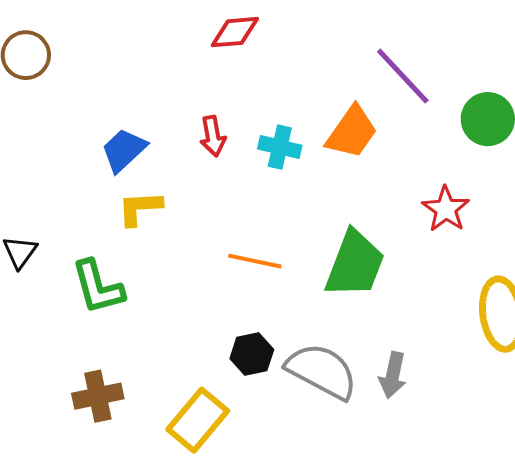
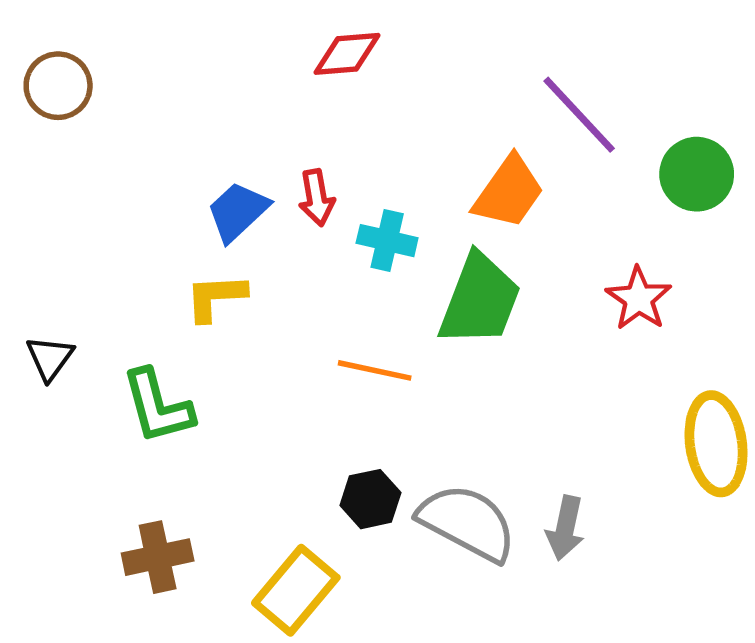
cyan cross: (280, 147) -> (387, 241), moved
blue trapezoid: (124, 150) -> (238, 211), moved
green trapezoid: (355, 264) -> (480, 300), moved

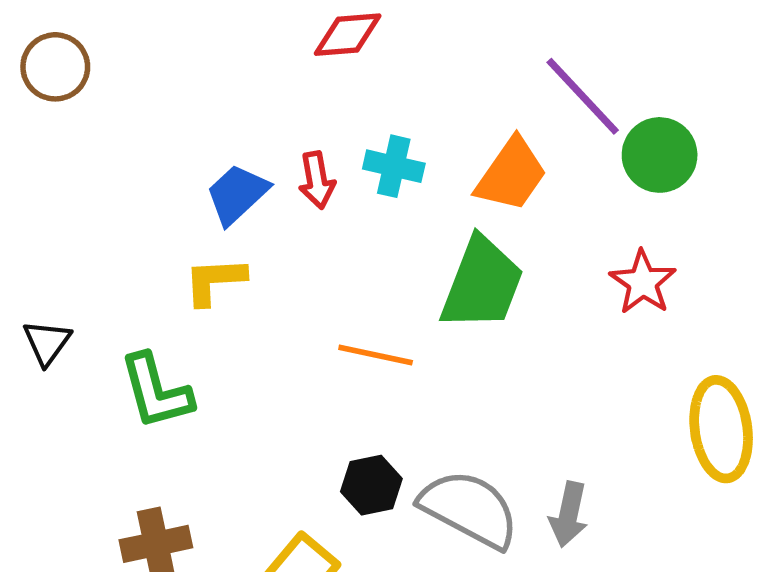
green circle: (697, 174) -> (660, 155), moved
cyan cross: (387, 241) -> (394, 166), moved

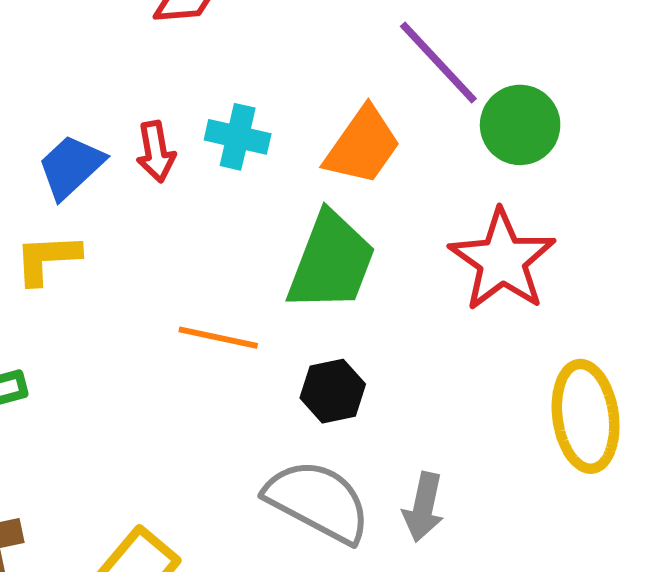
red star: (643, 282) -> (502, 260), size x1.5
black hexagon: (371, 485) -> (333, 391), moved

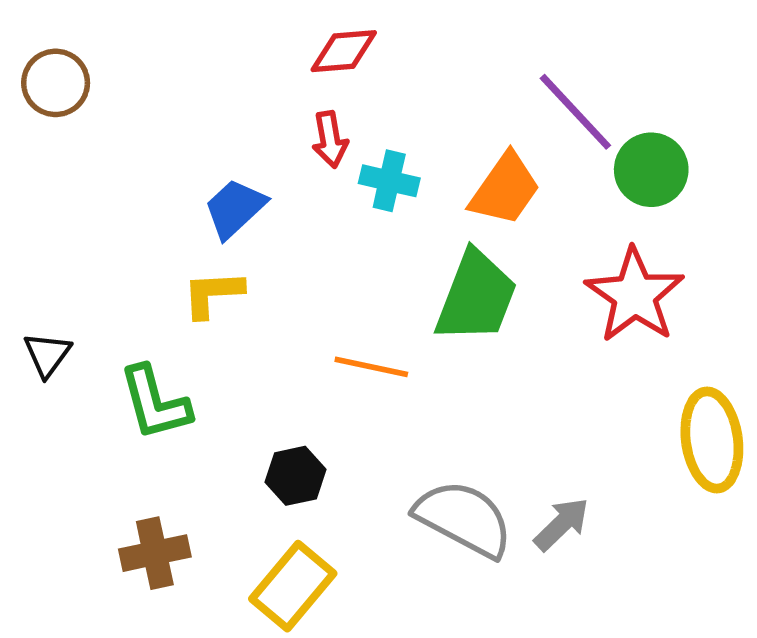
red arrow: (156, 152) -> (330, 139), moved
black hexagon: (333, 391) -> (295, 476), moved
gray arrow: (423, 507) -> (562, 524), turned -146

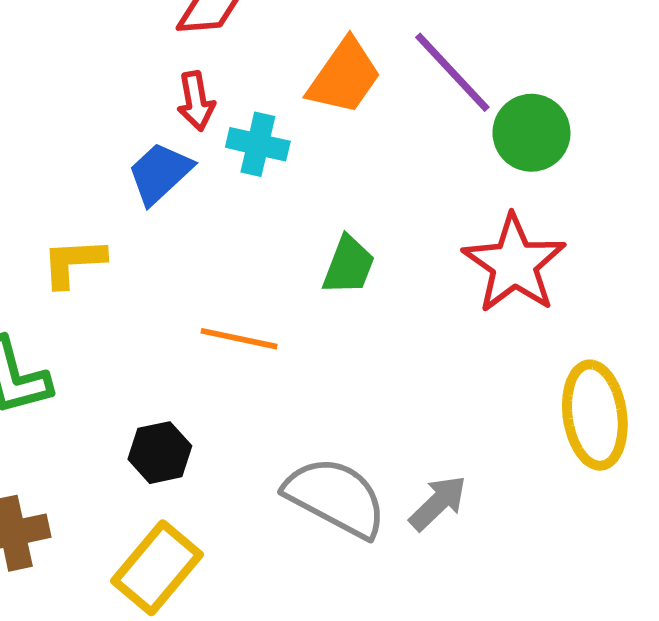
orange trapezoid: (505, 189) -> (344, 77), moved
blue trapezoid: (235, 208) -> (160, 173), moved
green trapezoid: (476, 297) -> (349, 265), size x0.6

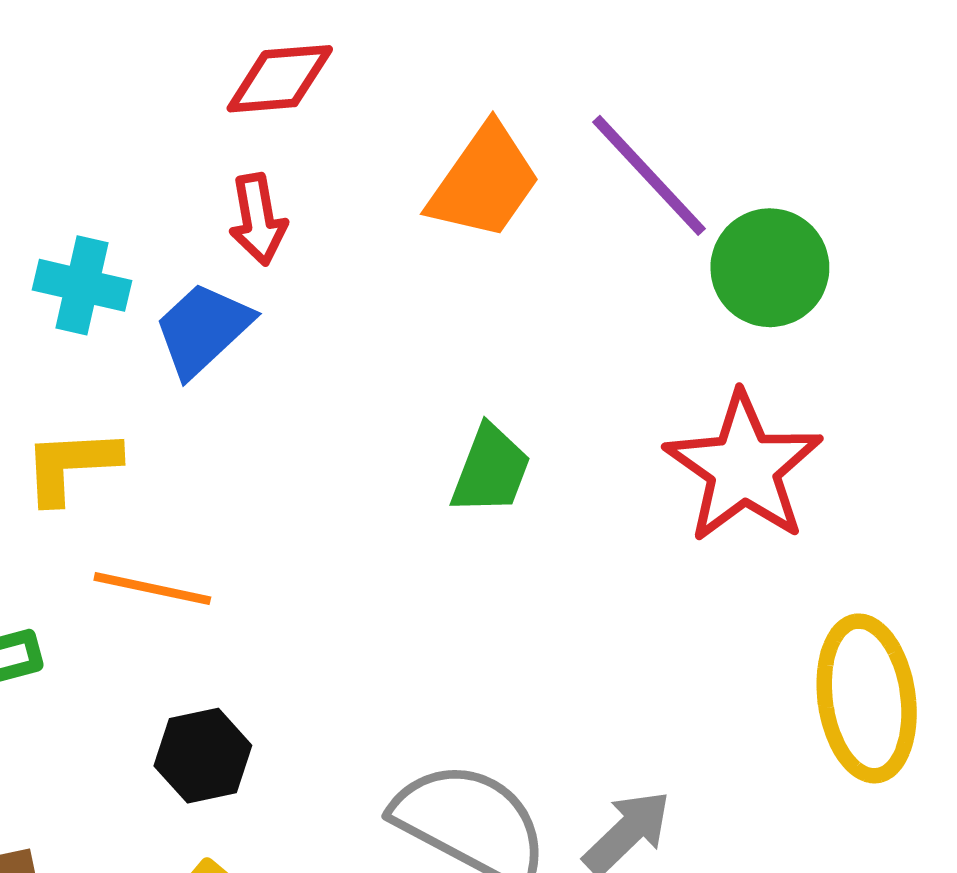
cyan cross: (258, 144) -> (82, 285), moved
orange line: (239, 339) -> (152, 589), moved

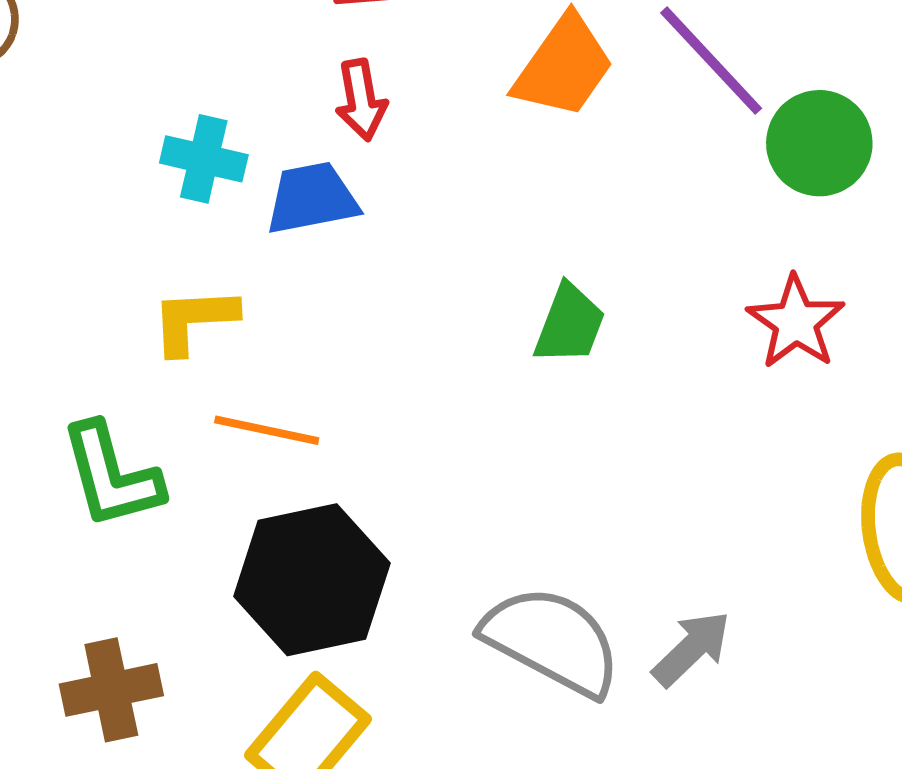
blue trapezoid: (203, 329) -> (312, 198), turned 32
red star: (744, 468) -> (796, 322), size x0.7
black hexagon: (203, 756) -> (312, 580), size x1.8

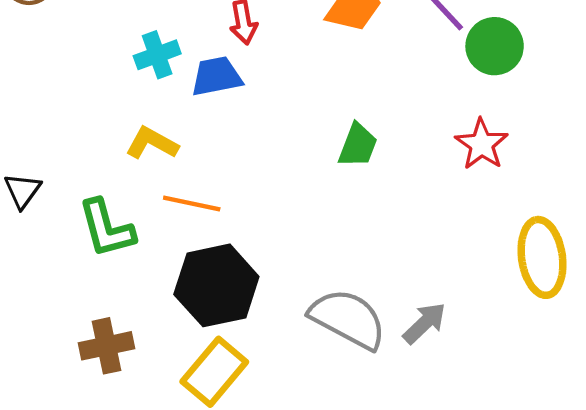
cyan cross: (204, 159) -> (157, 55), turned -33
yellow L-shape: (194, 320) -> (152, 143), turned 32

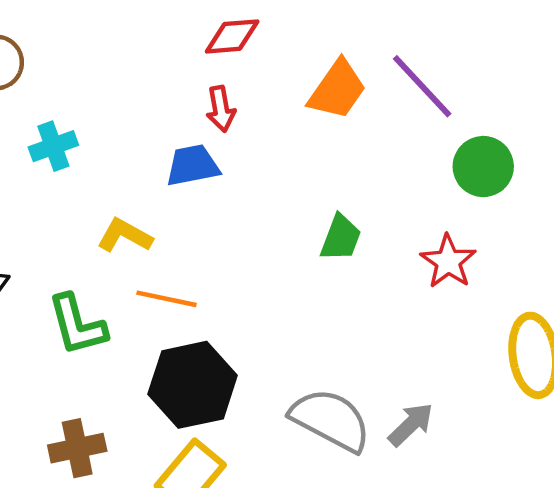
green circle: (495, 46) -> (483, 167), moved
cyan cross: (157, 55) -> (53, 146), moved
red star: (482, 144) -> (448, 262), moved

